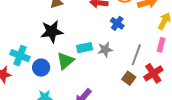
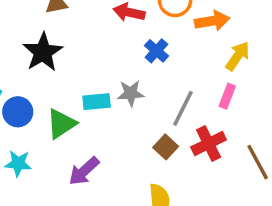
black star: (52, 31) -> (43, 52), turned -30
cyan rectangle: (85, 48) -> (97, 102), moved
green triangle: (65, 61) -> (61, 124), moved

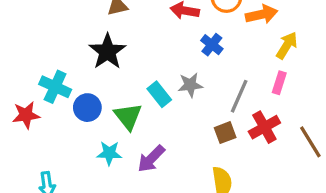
cyan rectangle: (97, 102) -> (159, 94), turned 60
green triangle: (61, 124) -> (128, 116), turned -32
brown square: (166, 147) -> (225, 133), turned 30
cyan star: (18, 163) -> (109, 153), moved

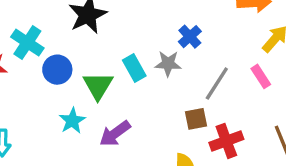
blue cross: (212, 45) -> (190, 37), moved
pink rectangle: (279, 83) -> (261, 76), turned -60
red cross: (264, 127) -> (226, 141), moved
cyan star: (109, 153) -> (72, 121), turned 30

